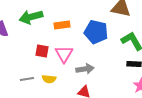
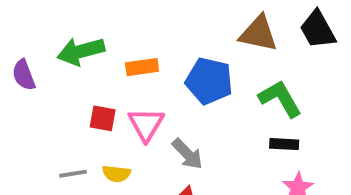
gray arrow: (85, 69) -> (187, 154), turned 54

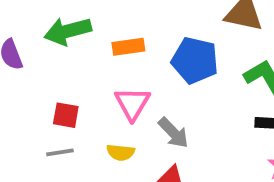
red square: (103, 118) -> (66, 115), moved
yellow semicircle: (116, 174) -> (121, 152), moved

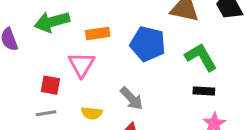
pink triangle: (132, 103) -> (81, 64), moved

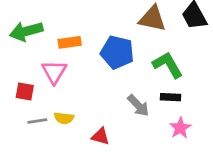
gray arrow: (132, 98) -> (138, 106), moved
gray line: (46, 113) -> (37, 121), moved

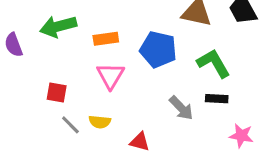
pink triangle: (54, 72) -> (110, 76), moved
gray line: (37, 121) -> (70, 125), turned 54
pink star: (180, 128) -> (241, 136), moved, turned -30

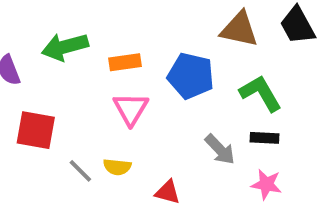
red square: (57, 93) -> (36, 130), moved, size x1.5
pink star: (241, 136) -> (266, 184), moved

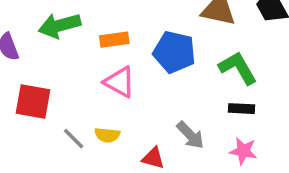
pink triangle: (131, 109) -> (120, 82), turned -32
gray arrow: (220, 149) -> (190, 135), moved

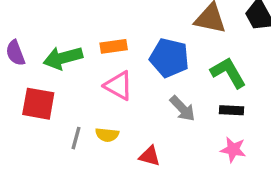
green arrow: (60, 26) -> (63, 58), moved
gray arrow: (190, 135) -> (182, 109), moved
gray line: (74, 139) -> (76, 138), turned 60

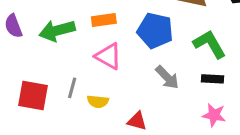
red square: (38, 104) -> (33, 95), moved
gray line: (76, 138) -> (72, 88), moved

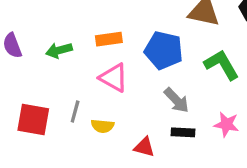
green arrow: (57, 31) -> (59, 50), size x0.7
black rectangle: (213, 79) -> (183, 132), moved
pink star: (214, 115) -> (226, 124), moved

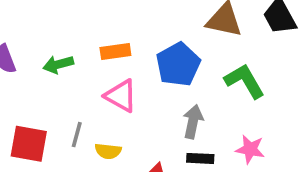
blue pentagon: (164, 50) -> (178, 64), turned 30
gray arrow: (177, 100) -> (193, 122), turned -124

